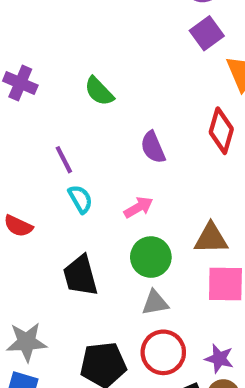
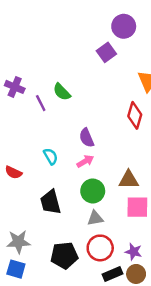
purple square: (207, 33) -> (106, 52), moved
purple semicircle: (153, 147) -> (87, 138), moved
purple line: (64, 160) -> (41, 103), moved

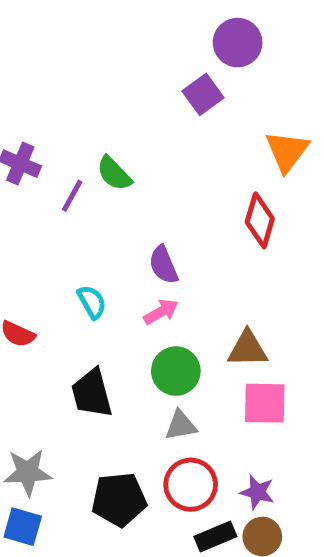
purple line: (41, 103) -> (72, 196), turned 56

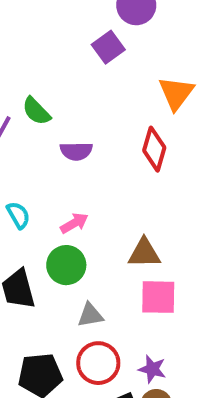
purple semicircle: (163, 265) -> (76, 151), moved, turned -68
green circle: (176, 371) -> (66, 265), moved

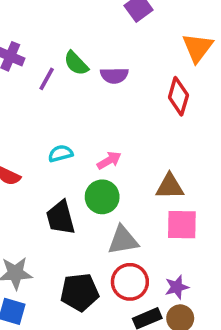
purple semicircle: (76, 151) -> (114, 75), moved
cyan semicircle: (18, 215) -> (61, 153), turned -75
gray triangle: (90, 315) -> (123, 240), size x1.4
purple star: (152, 369) -> (177, 287), turned -30

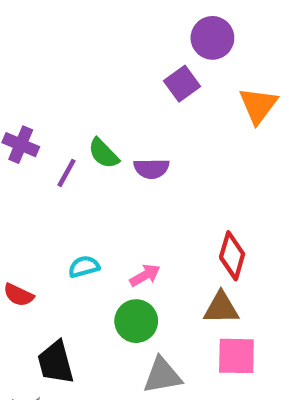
orange triangle: (198, 48) -> (258, 105), moved
red diamond: (178, 96) -> (232, 256), moved
black trapezoid: (61, 218) -> (56, 362), moved

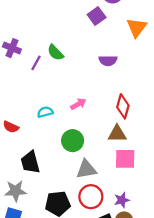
purple semicircle: (151, 169) -> (108, 61), moved
pink arrow: (145, 275) -> (78, 104), moved

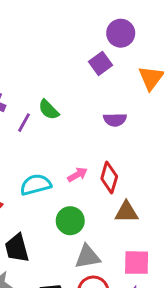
red diamond: (123, 106) -> (109, 177), moved
cyan semicircle: (45, 112) -> (36, 185), size x1.5
pink square: (125, 159) -> (137, 263), moved

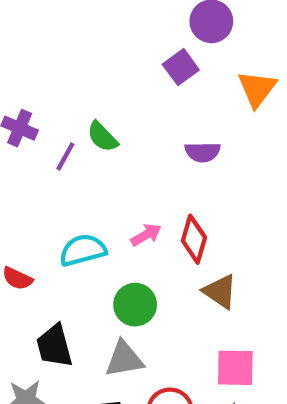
brown triangle: (126, 212) -> (220, 292), turned 35
gray triangle: (88, 257) -> (124, 359), moved

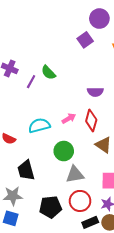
purple semicircle: (203, 152) -> (95, 92), moved
gray triangle: (124, 359) -> (75, 174), moved

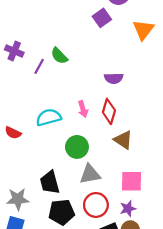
pink arrow: (69, 118) -> (83, 109), turned 104
black trapezoid: (26, 170) -> (50, 182), moved

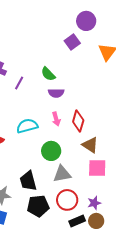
green semicircle: (59, 56) -> (48, 74), moved
purple semicircle: (114, 78) -> (56, 93), moved
pink square: (131, 181) -> (97, 168), moved

